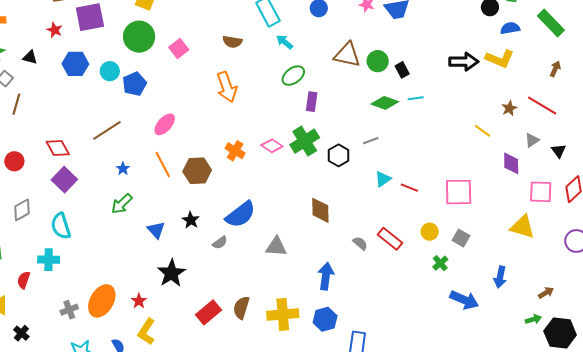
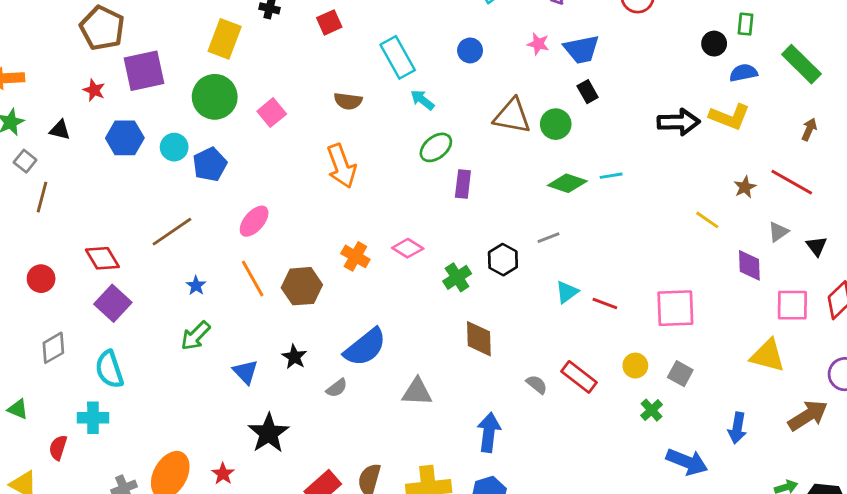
black rectangle: (402, 70) -> (588, 92), moved
green cross: (305, 141) -> (457, 277), moved, size x0.7
brown arrow: (546, 293) -> (808, 415), moved, size x1.8

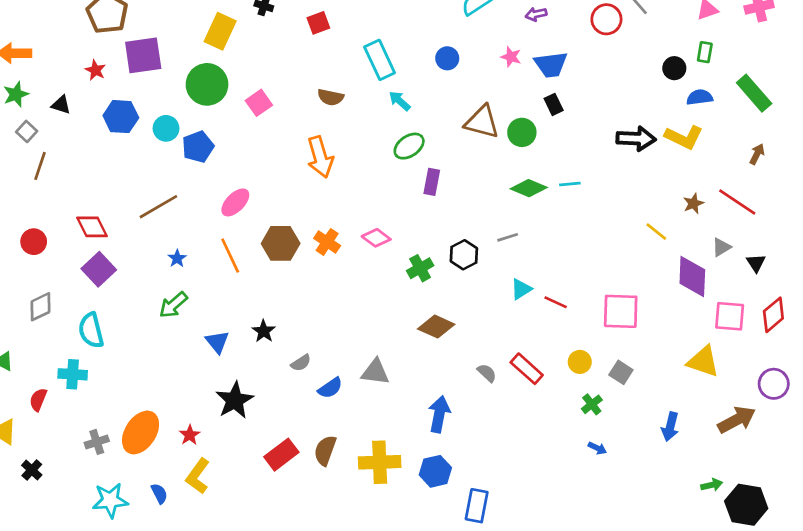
purple diamond: (749, 265) -> (692, 277), size x1.4
brown hexagon: (302, 286) -> (281, 243), moved
brown diamond: (479, 339) -> (436, 327), turned -68
blue semicircle: (365, 347) -> (330, 388), moved, size x0.6
blue arrow: (687, 462) -> (597, 448), moved, size x0.5

